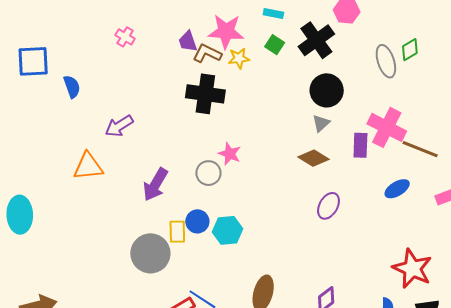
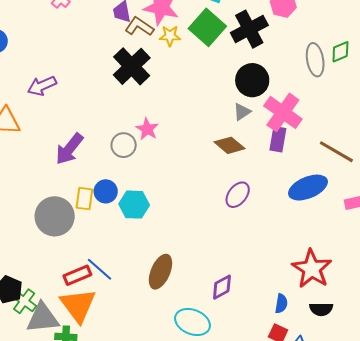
green square: (275, 45) -> (207, 27), size x1.8
black cross: (205, 94) -> (132, 66), turned 30
pink cross: (387, 127) -> (283, 112), moved
blue ellipse: (397, 189) -> (308, 188), size x1.5

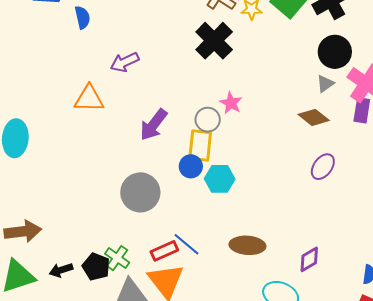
yellow rectangle: (84, 199) -> (200, 145), moved, size x1.4
brown ellipse: (160, 272) -> (247, 245), turned 72
green cross: (24, 301) -> (117, 258), moved

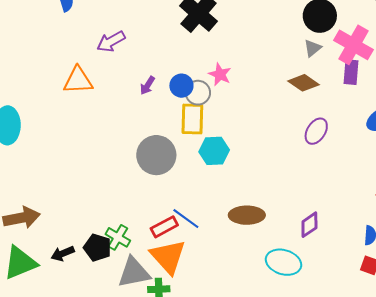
purple arrow: (154, 125) -> (147, 85), moved, size x0.6
blue circle: (191, 166) -> (181, 86), moved
gray circle: (140, 192) -> (156, 155), moved

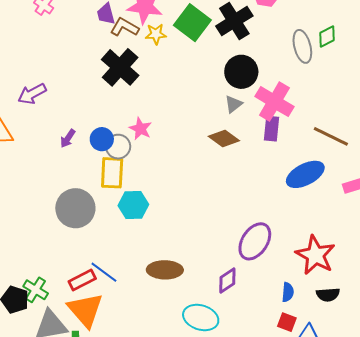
purple ellipse: (316, 131) -> (255, 241), moved, size x1.4

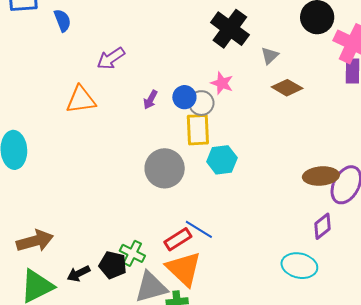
black cross: (120, 67) -> (230, 29), moved
gray triangle: (234, 104) -> (270, 56), moved
brown diamond: (224, 138) -> (287, 88), moved
brown ellipse: (165, 270) -> (321, 176), moved

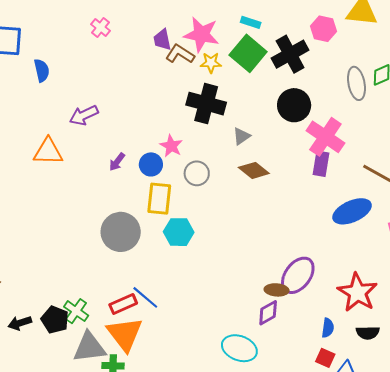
black cross: (230, 29) -> (206, 104), turned -30
pink star: (222, 83) -> (171, 146), moved
gray circle: (201, 103) -> (197, 173), moved
brown ellipse: (321, 176) -> (277, 290), moved, size x0.7

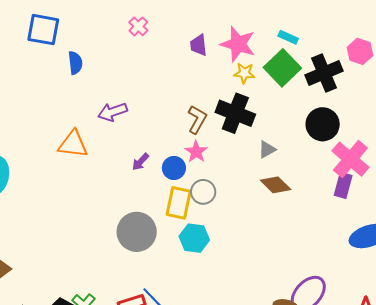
brown L-shape: (180, 54) -> (197, 120), moved, turned 80
gray circle: (197, 173) -> (203, 192), moved

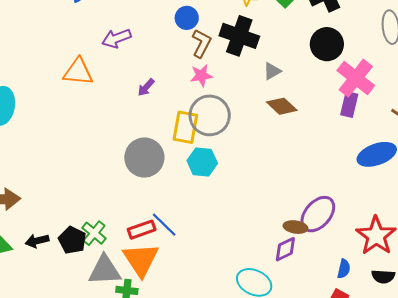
pink star: (196, 152) -> (201, 76), turned 30
blue circle: (174, 168) -> (187, 18), moved
gray circle: (203, 192) -> (210, 115), size x1.6

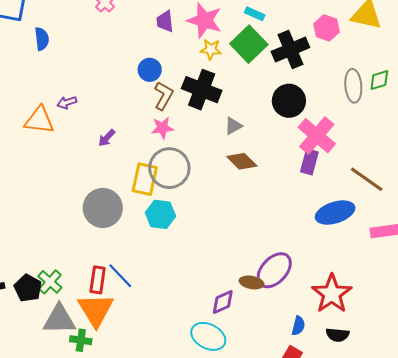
purple arrow: (116, 38) -> (67, 103), moved, size x0.7
red rectangle: (142, 230) -> (98, 280), turned -64
purple diamond: (285, 249) -> (223, 302), moved

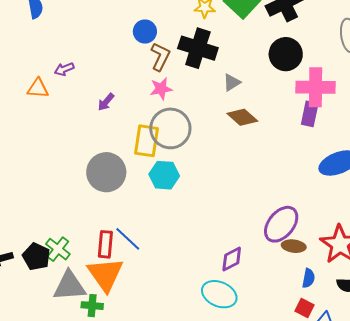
orange triangle: (39, 120) -> (38, 88), size x0.7
pink cross: (317, 136) -> (316, 87), turned -36
brown ellipse: (252, 282) -> (294, 246), moved

